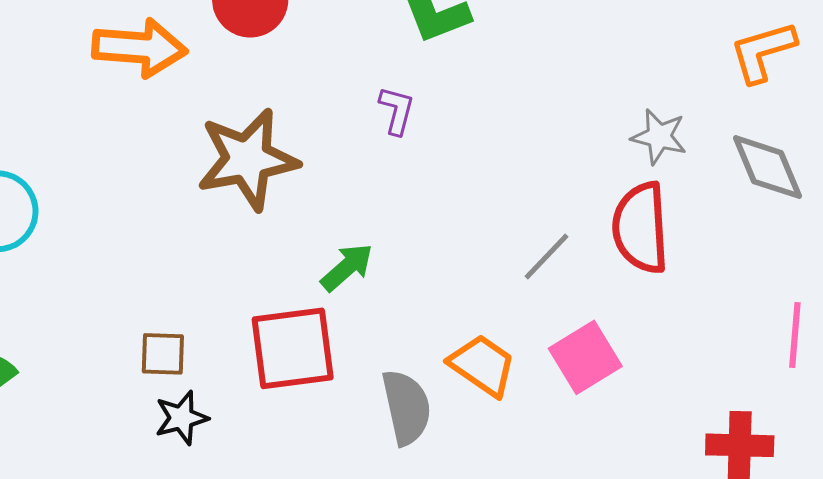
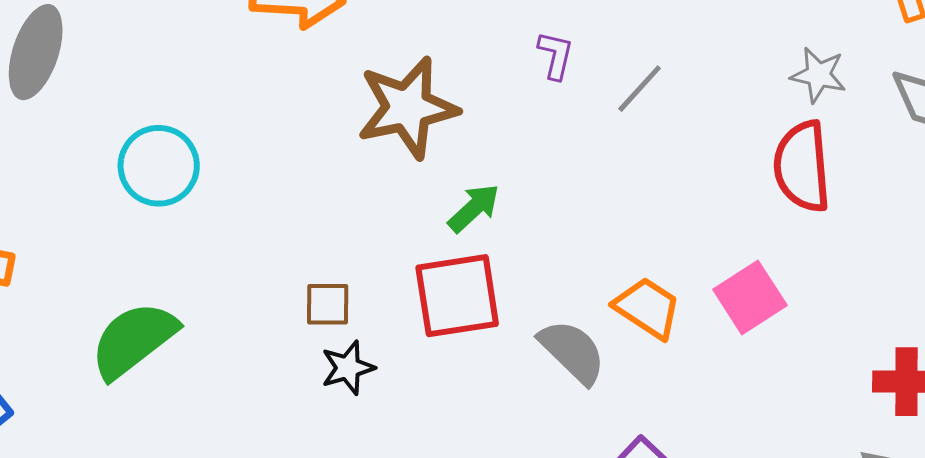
gray line: (546, 256) -> (640, 89), moved
green arrow: (347, 267) -> (474, 208), moved
gray semicircle: (406, 407) -> (572, 352), turned -32

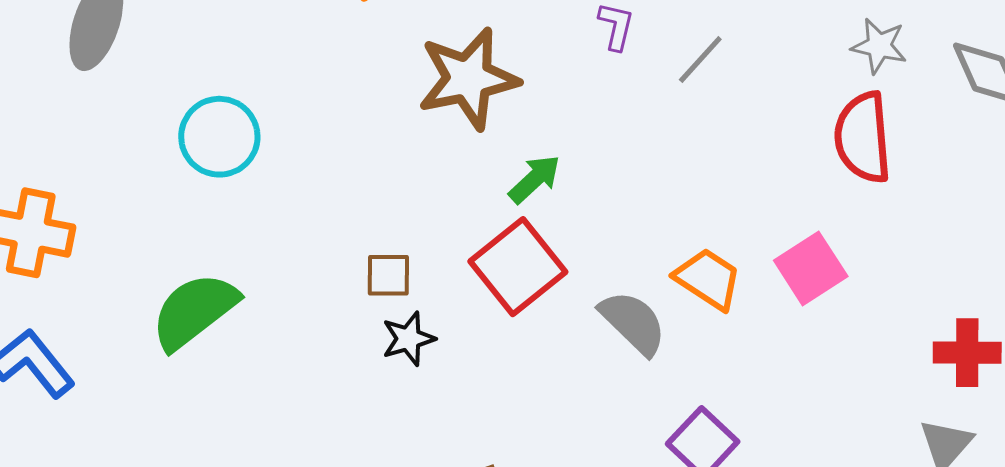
red square: (457, 296) -> (518, 267), turned -30

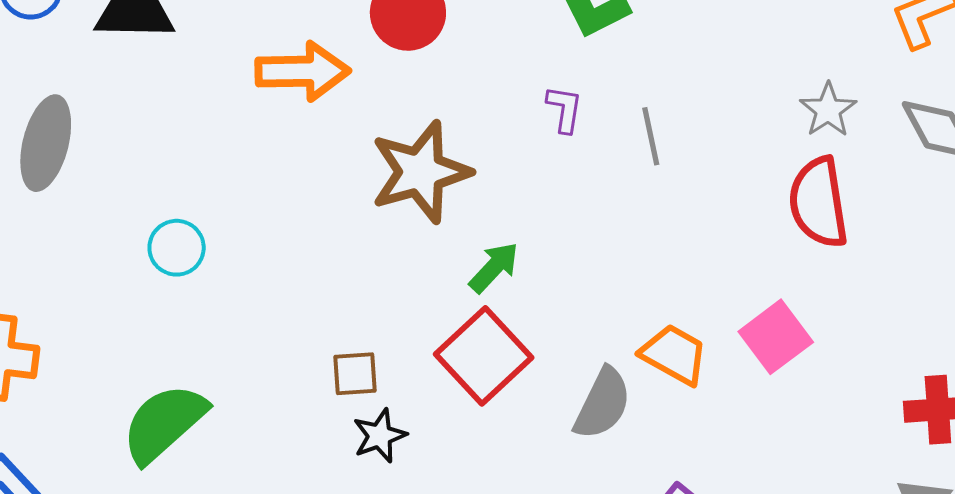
gray star: (879, 46) -> (828, 110), turned 30
gray line: (700, 60) -> (651, 136), turned -50
cyan circle: (219, 137) -> (177, 248), size x0.7
gray semicircle: (633, 323) -> (603, 404), turned 76

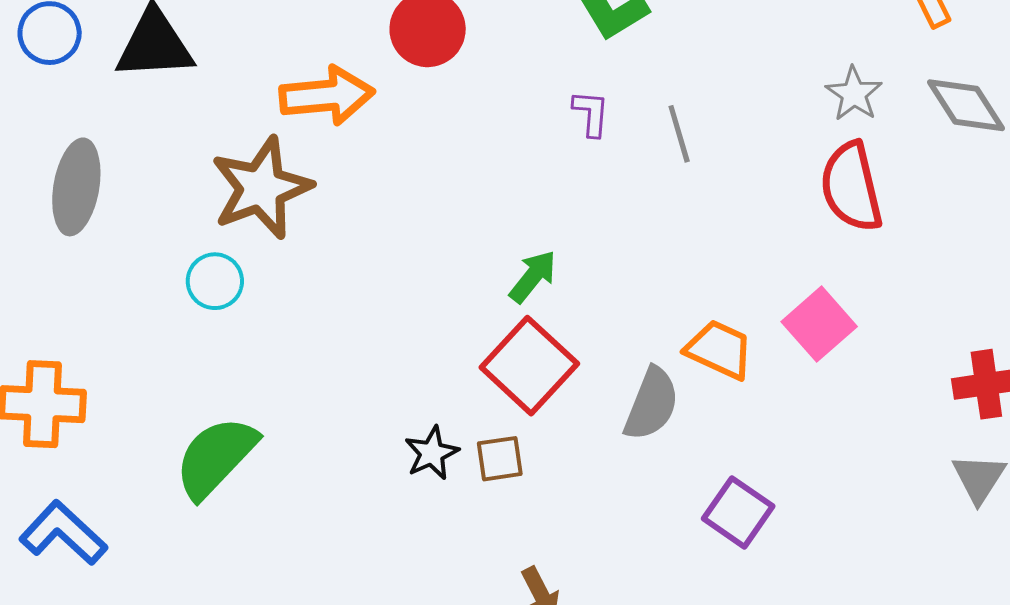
brown star: (421, 172) -> (261, 188), moved
brown square: (355, 374) -> (500, 459), moved

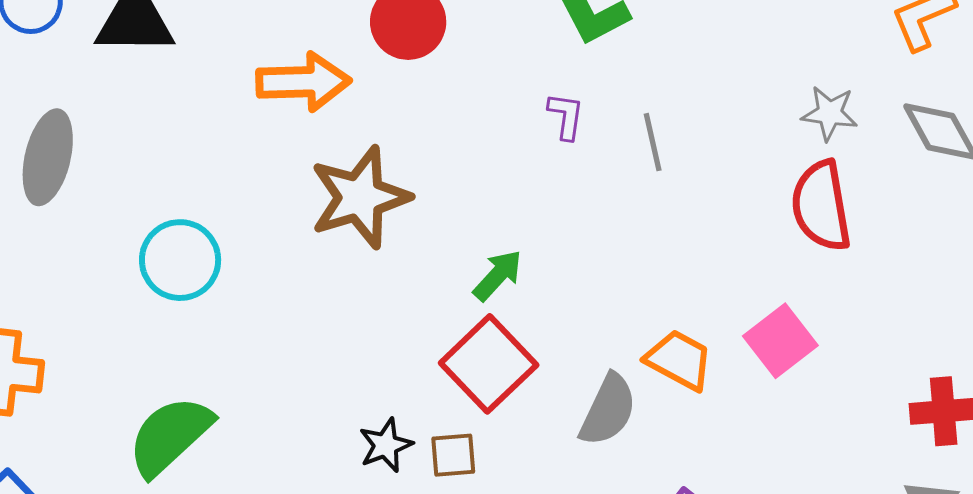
gray star: (854, 94) -> (830, 113), turned -30
brown star: (261, 188) -> (360, 197), moved
cyan circle: (215, 281) -> (180, 260), size x1.4

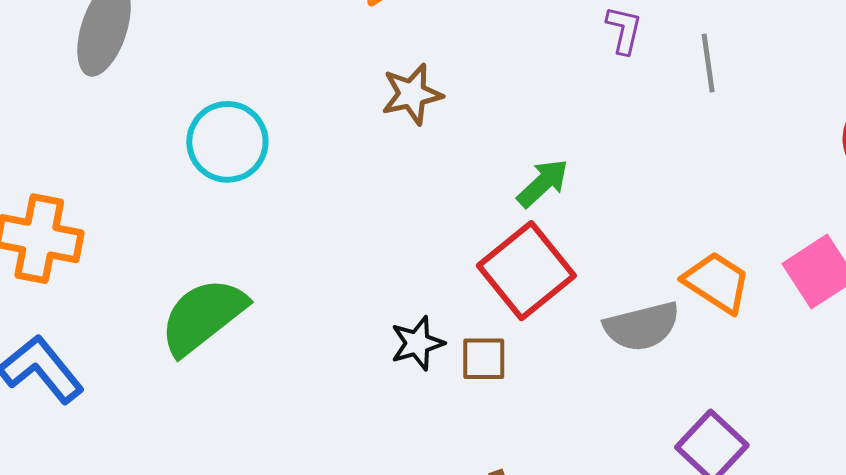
brown star: (360, 197) -> (412, 94), size x0.6
gray semicircle: (608, 410) -> (642, 326), turned 46

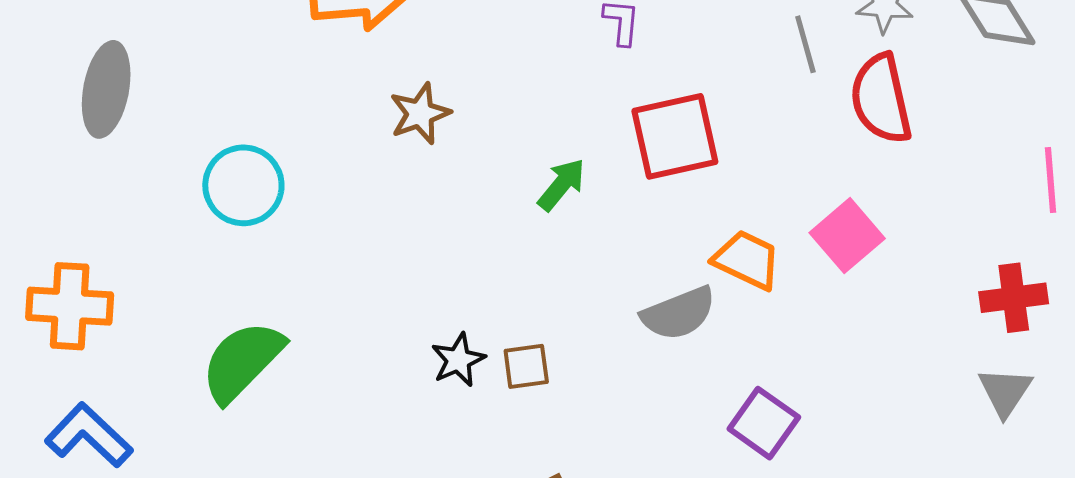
gray line: (708, 63) -> (805, 44), moved
red square: (526, 271) -> (675, 136), moved, turned 34

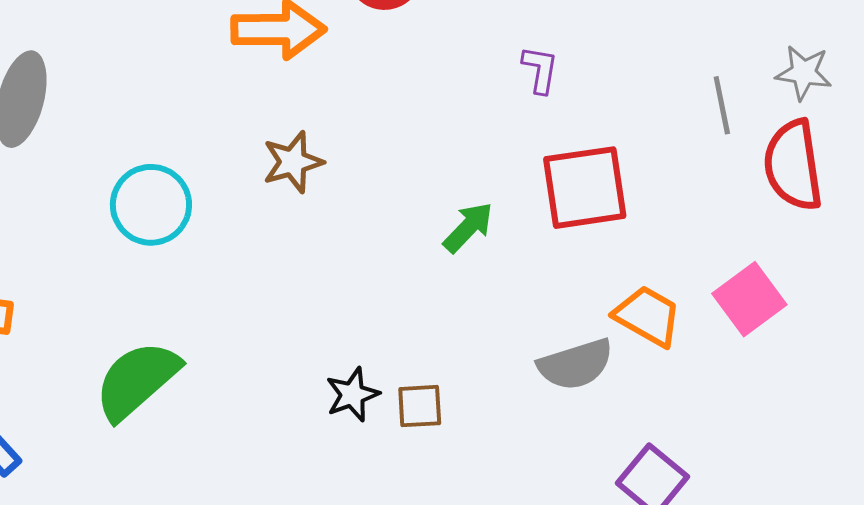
brown star: (420, 114) -> (293, 162), moved

